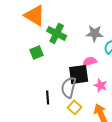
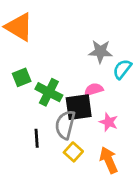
green cross: (57, 33) -> (49, 92), moved

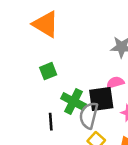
green cross: (49, 92) -> (73, 101), moved
black line: (37, 138) -> (51, 122), moved

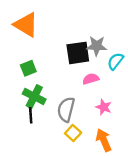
black square: (101, 99) -> (78, 53), moved
green cross: (73, 101) -> (34, 97), moved

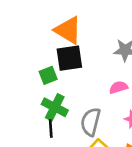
orange triangle: (26, 25) -> (68, 30), moved
black square: (78, 53) -> (69, 58), moved

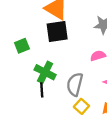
green square: (48, 75) -> (22, 46), moved

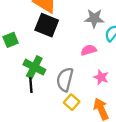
black square: (57, 31) -> (47, 25), turned 30

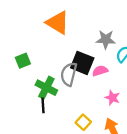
black square: (47, 25) -> (82, 63), moved
gray semicircle: (65, 79) -> (69, 74), moved

